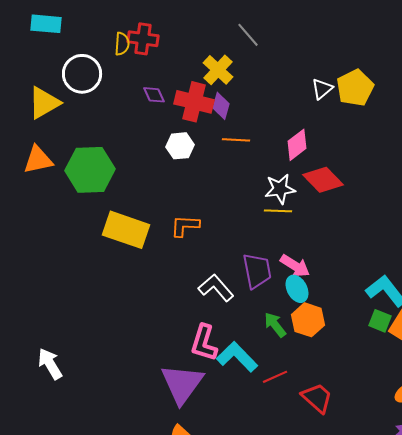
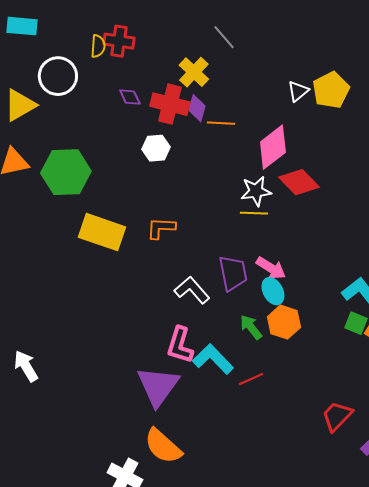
orange line: (236, 140) -> (221, 123), moved
pink diamond: (297, 145) -> (273, 147), size x1.4
red trapezoid: (317, 398) -> (337, 416), moved, turned -88

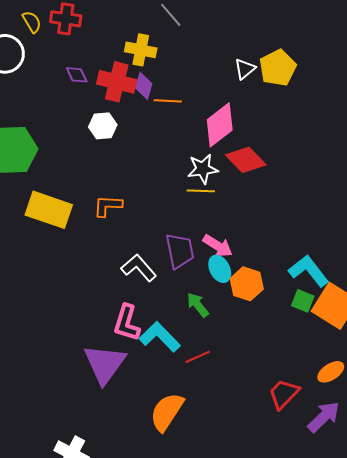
yellow semicircle: (98, 46) -> (32, 22), moved, turned -35
yellow cross: (194, 72) -> (141, 50), turned -32
orange hexagon: (284, 322) -> (247, 284), moved
orange semicircle: (163, 446) -> (167, 412), moved, turned 81

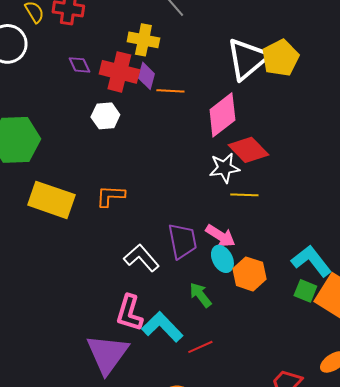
white triangle: (245, 69) -> (247, 59), size x2.0
white star: (203, 169) -> (224, 168), moved
yellow line: (201, 191) -> (244, 195), moved

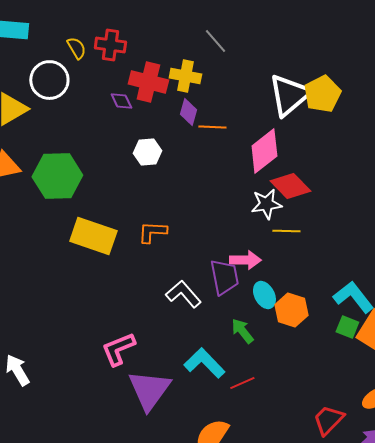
red cross: (119, 72) -> (148, 82), moved
pink arrow: (220, 236) -> (245, 260), moved, turned -32
pink L-shape: (129, 313) -> (118, 349), moved, turned 51

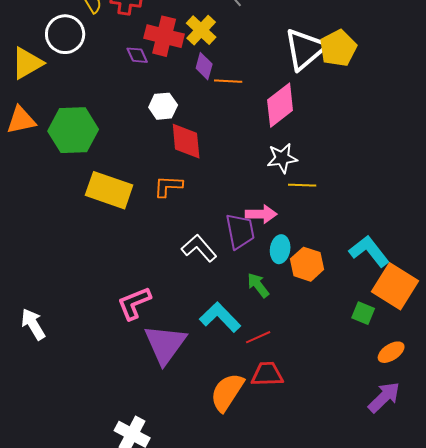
yellow cross: (185, 76) -> (201, 30), turned 32
red diamond: (290, 186) -> (186, 141), moved, turned 39
cyan ellipse: (264, 295) -> (280, 249), turned 36
green square: (347, 327) -> (363, 313), moved
red trapezoid: (328, 420) -> (267, 374), moved, turned 44

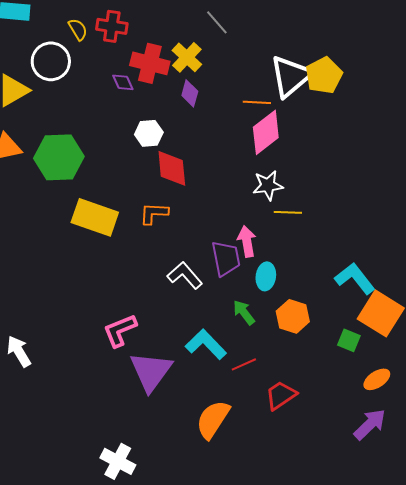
orange line: (228, 81) -> (257, 102), moved
pink arrow: (261, 214) -> (247, 241), turned -100
orange hexagon: (307, 264) -> (293, 316), moved
red trapezoid: (267, 374) -> (281, 395), moved, turned -32

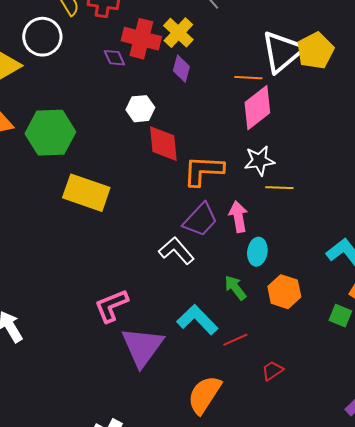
orange L-shape: (154, 213) -> (203, 171), moved, size x1.4
purple trapezoid: (226, 258) -> (200, 220), moved, turned 54
red trapezoid: (281, 395) -> (272, 371), size x0.7

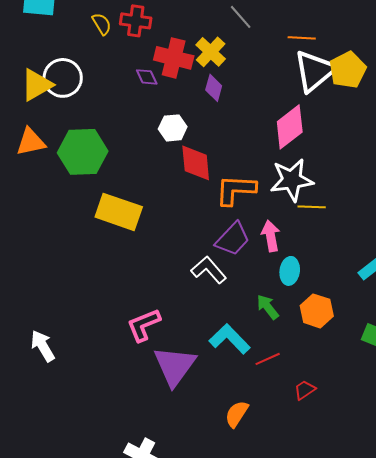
white circle: (42, 37) -> (63, 78), moved
orange line: (248, 78) -> (302, 38), moved
white star: (259, 161) -> (292, 180), size x1.4
orange semicircle: (204, 395) -> (237, 414), size x0.7

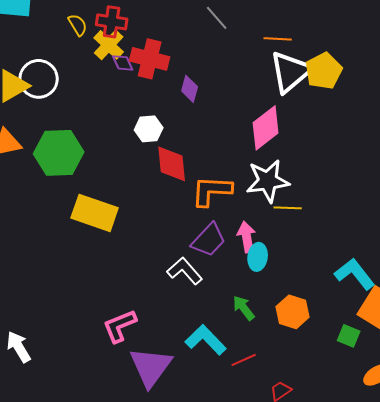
yellow cross: (211, 52) -> (109, 45), moved
purple diamond: (147, 77) -> (123, 63), moved
cyan ellipse: (290, 271) -> (258, 257), moved

